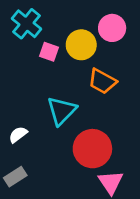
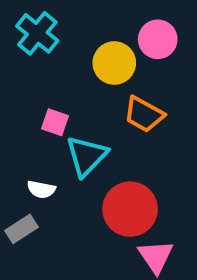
pink square: (49, 52) -> (55, 122), moved
white semicircle: (18, 135) -> (41, 189), moved, turned -132
gray rectangle: (15, 177) -> (21, 229), moved

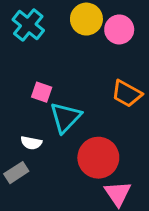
yellow circle: (114, 63) -> (86, 19), moved
orange trapezoid: (144, 114) -> (127, 94), moved

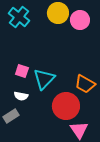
pink square: (42, 92) -> (22, 71), moved
orange trapezoid: (127, 94) -> (85, 84), moved

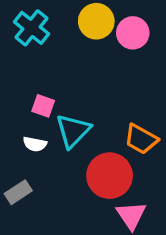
pink square: (22, 71) -> (43, 106), moved
white semicircle: (21, 96) -> (35, 144), moved

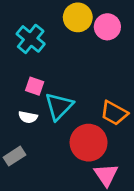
cyan cross: (32, 28) -> (31, 39), moved

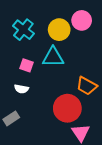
yellow circle: (78, 17) -> (59, 30), moved
cyan triangle: (59, 106) -> (53, 57), moved, turned 45

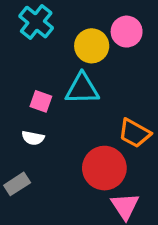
cyan cross: (23, 30) -> (36, 22), moved

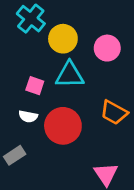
pink circle: (127, 32) -> (107, 48), moved
yellow circle: (92, 46) -> (63, 39), moved
red circle: (104, 168) -> (63, 126), moved

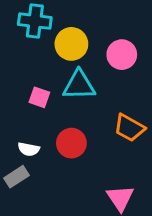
cyan cross: (31, 19) -> (35, 21), turned -32
white semicircle: (28, 116) -> (29, 149), moved
red circle: (63, 126) -> (71, 143), size x0.7

